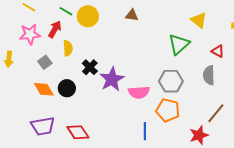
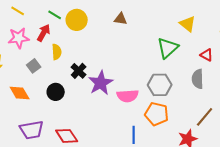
orange diamond: (44, 89) -> (20, 93), moved

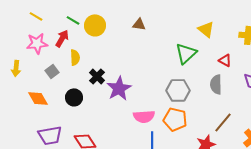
pink semicircle: (128, 96) -> (144, 116), moved

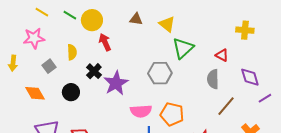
yellow line: (36, 16) -> (42, 12), moved
yellow triangle: (206, 29) -> (167, 24), moved
red arrow: (62, 38) -> (105, 42), moved, turned -54
gray hexagon: (178, 90) -> (160, 73), moved
brown line: (223, 122) -> (226, 106), moved

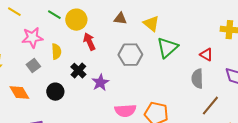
yellow line: (42, 12) -> (14, 12), moved
pink star: (34, 38) -> (32, 38), moved
gray hexagon: (160, 73) -> (130, 55), moved
purple star: (116, 83) -> (100, 83), size x0.7

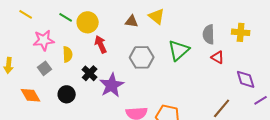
yellow triangle: (151, 24) -> (157, 16), moved
gray semicircle: (197, 79) -> (209, 34), moved
purple star: (100, 83) -> (112, 85), size x1.4

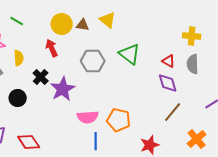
yellow circle: (88, 22) -> (62, 24), moved
gray semicircle: (209, 34) -> (193, 64), moved
green triangle: (179, 50) -> (130, 54), turned -40
purple diamond: (246, 79) -> (168, 83), moved

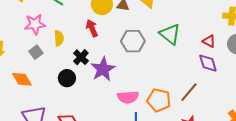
black circle: (18, 98) -> (67, 78), moved
brown line: (173, 112) -> (189, 92), moved

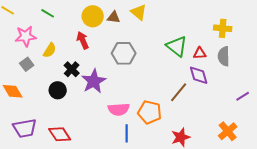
green triangle: (170, 34) -> (177, 46), moved
yellow semicircle: (59, 38) -> (50, 50), turned 35
red triangle: (209, 41) -> (200, 53), turned -32
brown line: (189, 92) -> (179, 92), moved

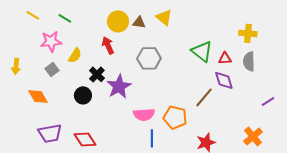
green line: (48, 13) -> (65, 18), moved

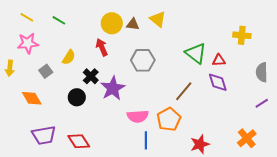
pink star: (51, 41) -> (28, 43), moved
gray semicircle: (249, 61) -> (262, 72), moved
brown line: (204, 97) -> (184, 91), moved
orange pentagon: (175, 117) -> (169, 119), turned 30

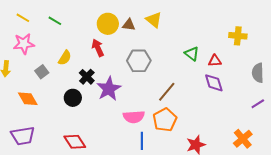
green triangle: (196, 53) -> (192, 54), size x0.7
brown line: (184, 91) -> (167, 92), moved
purple trapezoid: (44, 135) -> (23, 136), moved

